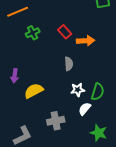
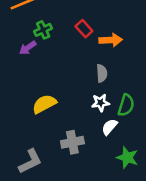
gray semicircle: (69, 64) -> (102, 73), moved
purple arrow: (15, 76) -> (28, 48), moved, turned 48

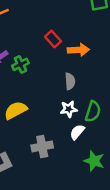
green cross: (43, 30) -> (20, 64), moved

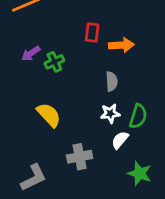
red rectangle: (53, 39) -> (92, 33), turned 49
yellow semicircle: (16, 110) -> (49, 115), turned 75

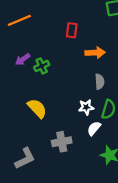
red rectangle: (92, 33) -> (72, 30), moved
gray semicircle: (112, 81) -> (100, 82), moved

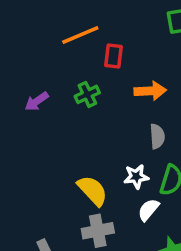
orange line: (19, 20) -> (80, 35), moved
green cross: (42, 66) -> (87, 94), moved
yellow semicircle: (37, 108) -> (93, 191), moved

